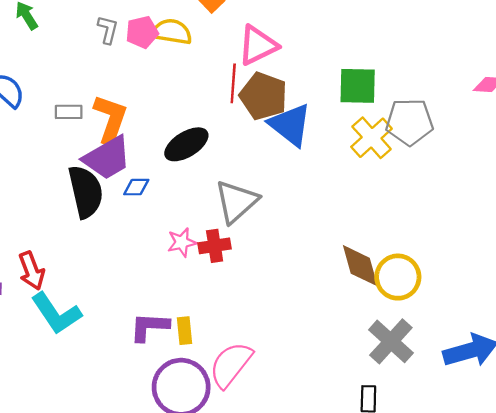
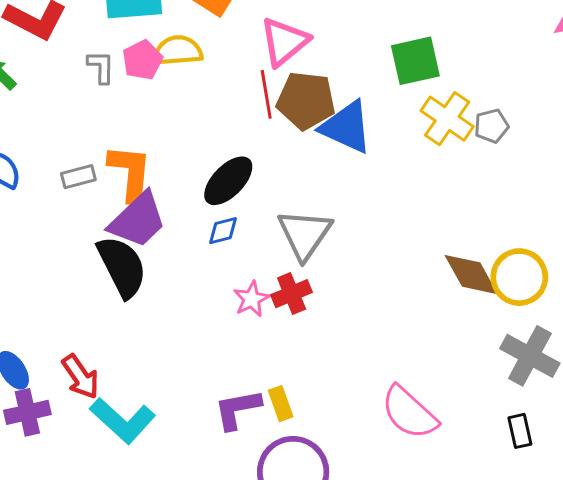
gray pentagon: (410, 122) -> (491, 126), moved, size x0.6
blue diamond: (136, 187) -> (223, 231), moved
pink semicircle: (231, 365) -> (409, 413), moved, turned -72

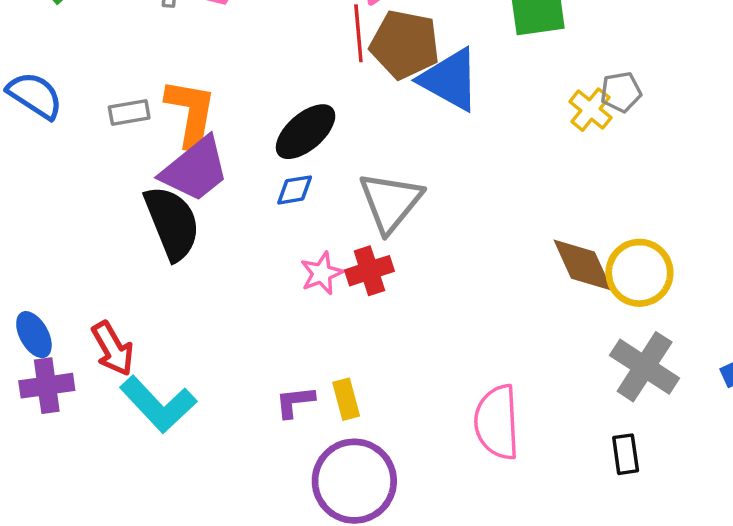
yellow cross: (447, 119) -> (590, 110), moved, size x0.7
purple L-shape: (238, 409) -> (295, 402), size x0.7
pink semicircle: (409, 413) -> (497, 422), turned 40

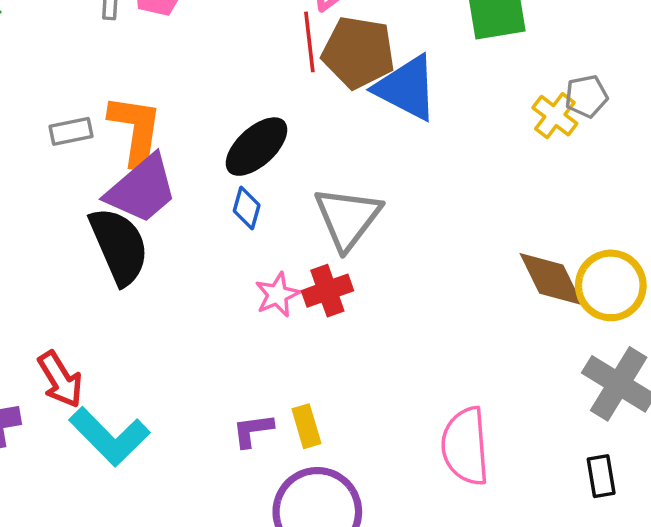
blue diamond: (295, 190) -> (247, 208), turned -63

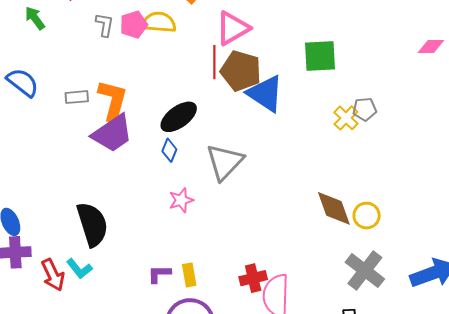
black semicircle: (119, 246) -> (92, 224), moved
yellow circle: (611, 285) -> (367, 216), size x0.7
red cross: (327, 291) -> (253, 278), moved
red arrow: (60, 379) -> (53, 275), moved
cyan L-shape: (109, 437) -> (79, 269), size x0.6

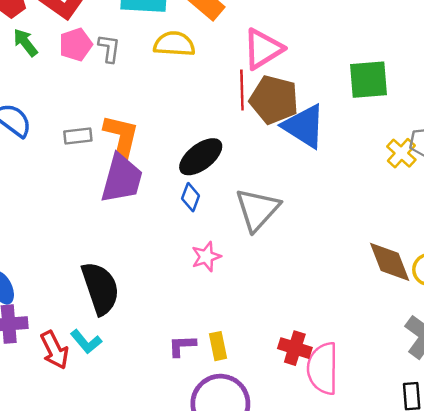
pink pentagon: (134, 25) -> (76, 45), moved
purple trapezoid: (112, 133) -> (122, 179), turned -39
red cross: (253, 278) -> (295, 348), turned 32

